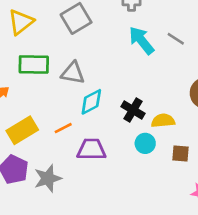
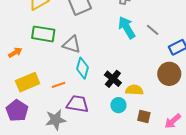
cyan diamond: (91, 102) -> (82, 68), turned -55
gray star: (48, 178) -> (56, 120), moved

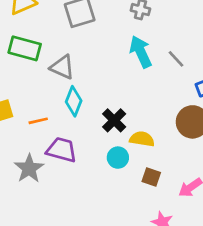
gray star: (56, 120) -> (29, 168), turned -30

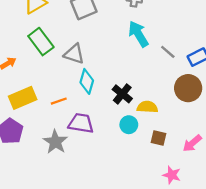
green rectangle: (25, 48) -> (41, 42), turned 44
gray line: (176, 59) -> (168, 52), moved

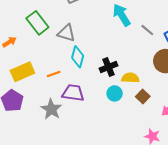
black cross: (122, 94) -> (108, 67), turned 30
brown square: (159, 138) -> (143, 97), moved, turned 32

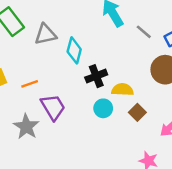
gray triangle: (66, 33) -> (45, 34), turned -30
cyan diamond: (78, 57) -> (74, 50), moved
purple trapezoid: (73, 93) -> (53, 107), turned 50

